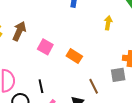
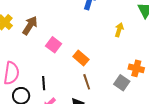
gray square: (118, 75) -> (122, 83), turned 35
brown line: (94, 86) -> (87, 82), moved

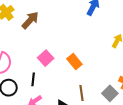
pink square: (54, 45) -> (46, 58), moved
brown line: (87, 82) -> (82, 93), moved

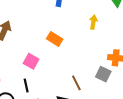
orange rectangle: (74, 62) -> (55, 39), moved

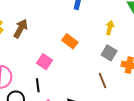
gray square: (103, 74) -> (109, 53), moved
brown line: (76, 83) -> (102, 81), moved

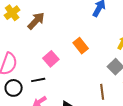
black line: (38, 85) -> (38, 80), turned 72

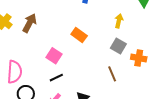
black line: (38, 80) -> (56, 78), moved

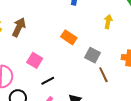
gray square: (118, 46) -> (93, 55), moved
pink square: (54, 56) -> (35, 60), moved

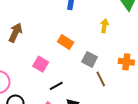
pink square: (35, 60) -> (41, 64), moved
black line: (48, 81) -> (56, 86), moved

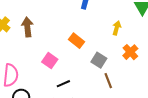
brown arrow: (15, 33) -> (27, 27), turned -36
orange cross: (126, 62) -> (130, 52), moved, turned 35

